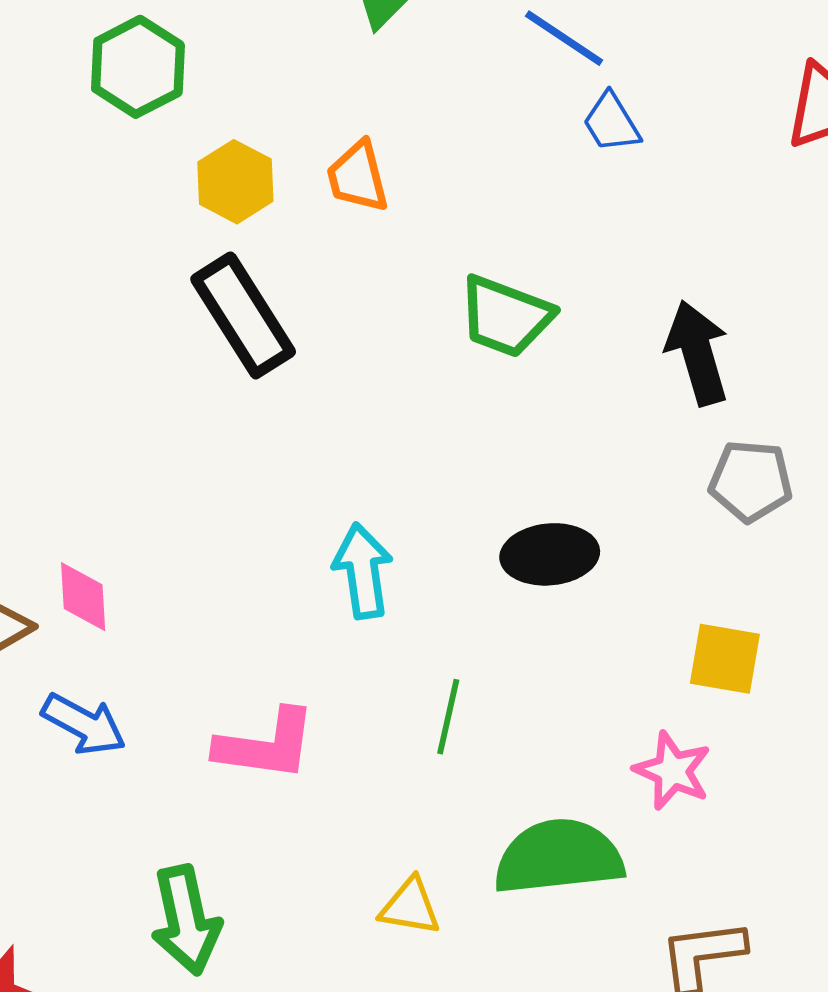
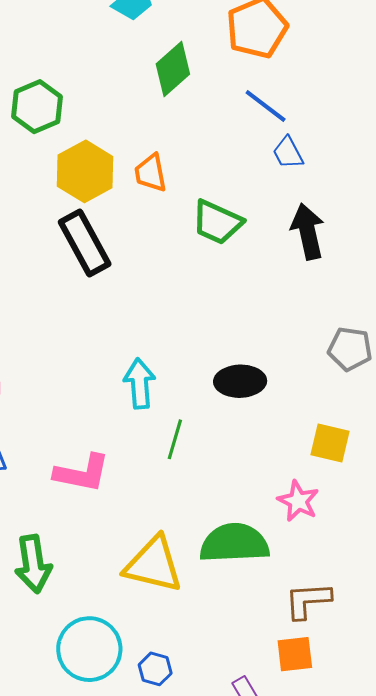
yellow hexagon: (235, 182) -> (85, 171), size x1.4
green trapezoid: (506, 316) -> (217, 222), moved
black arrow: (698, 353) -> (308, 232), moved
green line: (448, 717) -> (175, 439), moved
yellow triangle: (410, 907) -> (153, 565), size x1.8

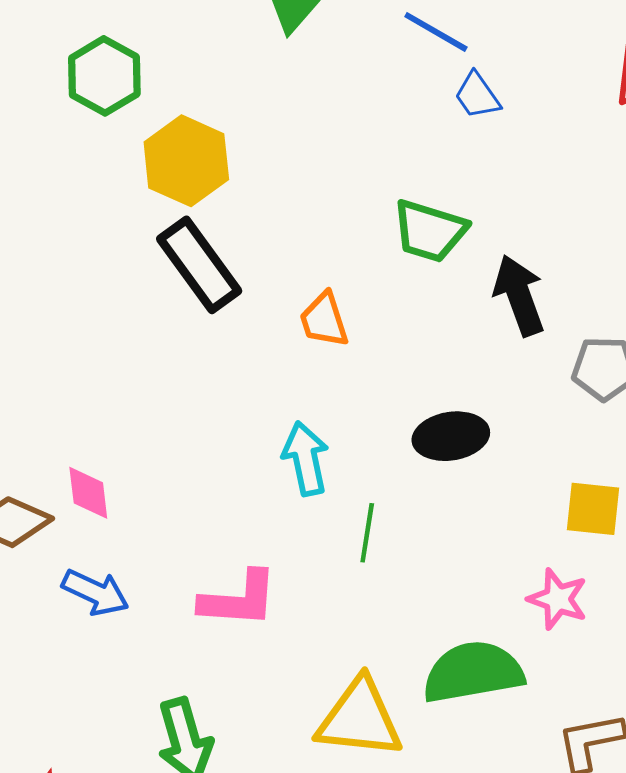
orange trapezoid: (151, 173) -> (324, 320), moved
green trapezoid: (217, 222) -> (430, 231), moved
black arrow: (308, 232) -> (519, 295), moved

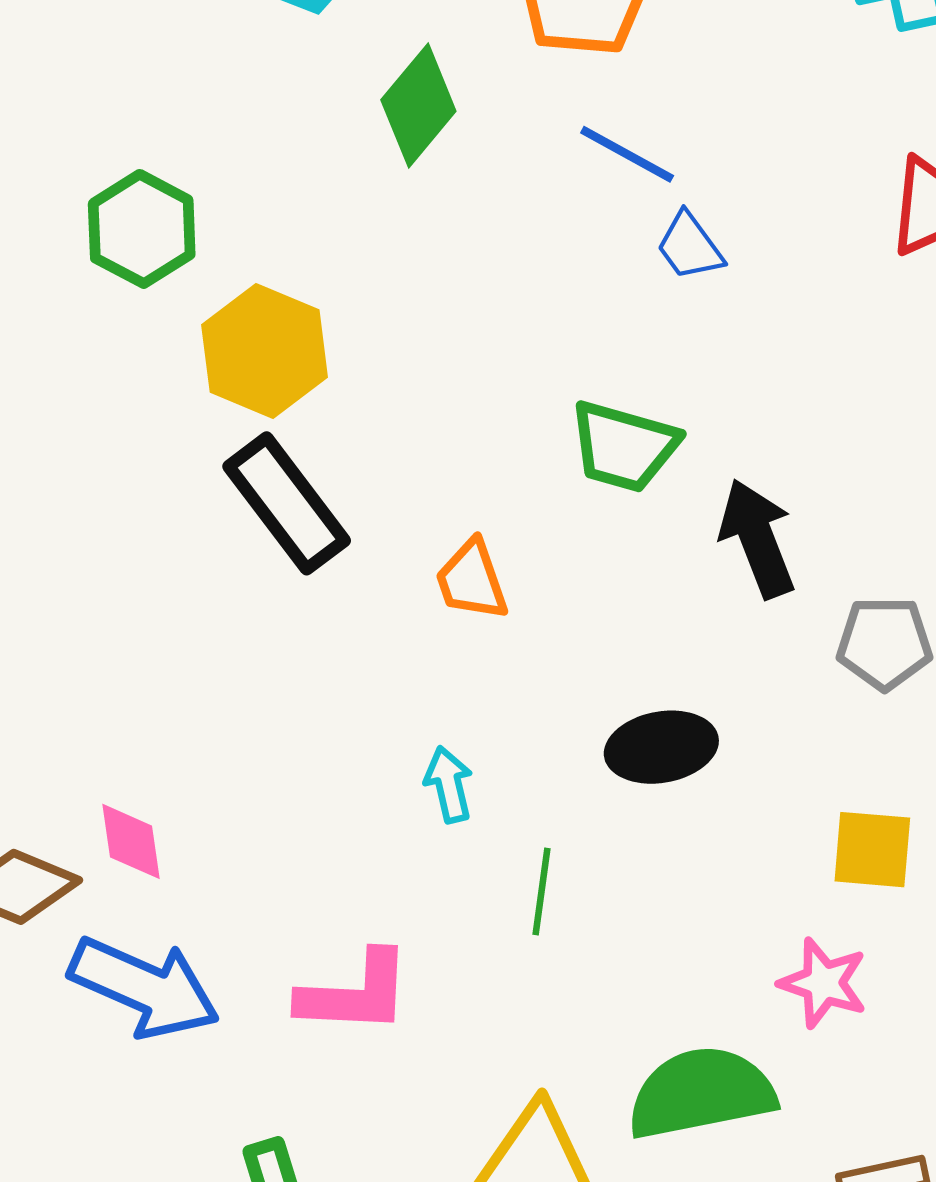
cyan arrow: (306, 459) -> (449, 784), size x0.7
blue arrow: (95, 592) -> (144, 987), size x1.5

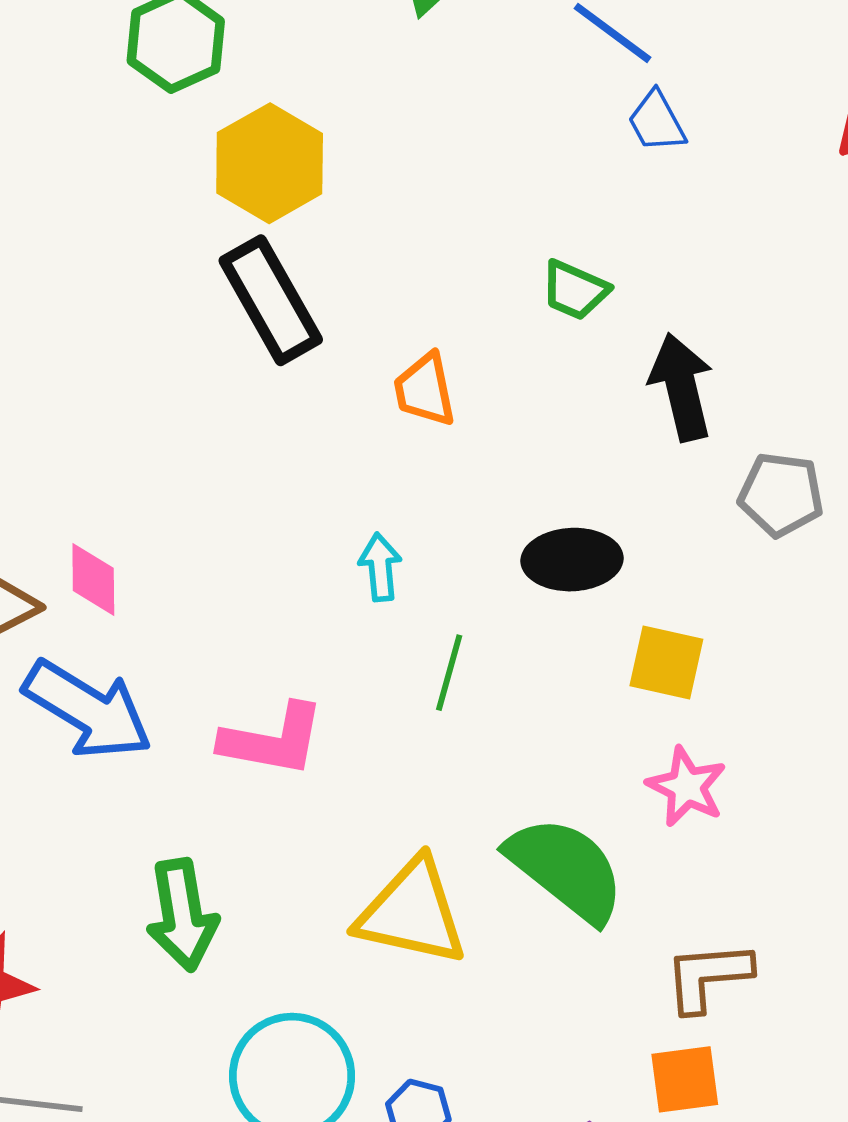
green trapezoid: (624, 446) -> (575, 290), size x0.7
yellow square: (872, 850) -> (666, 663), moved
green semicircle: (701, 1093) -> (566, 869), turned 42

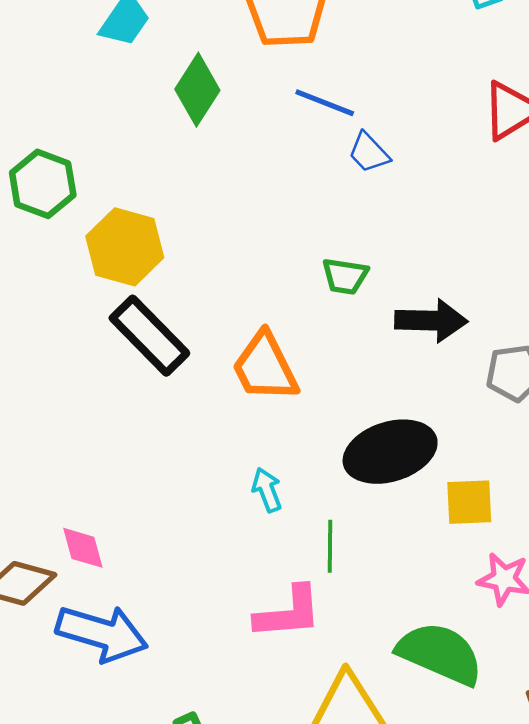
black arrow: (681, 387) -> (431, 321), turned 120
orange trapezoid: (425, 390) -> (265, 367), size x1.5
black ellipse: (572, 560) -> (390, 452), size x1.4
pink L-shape: (273, 740) -> (288, 613), moved

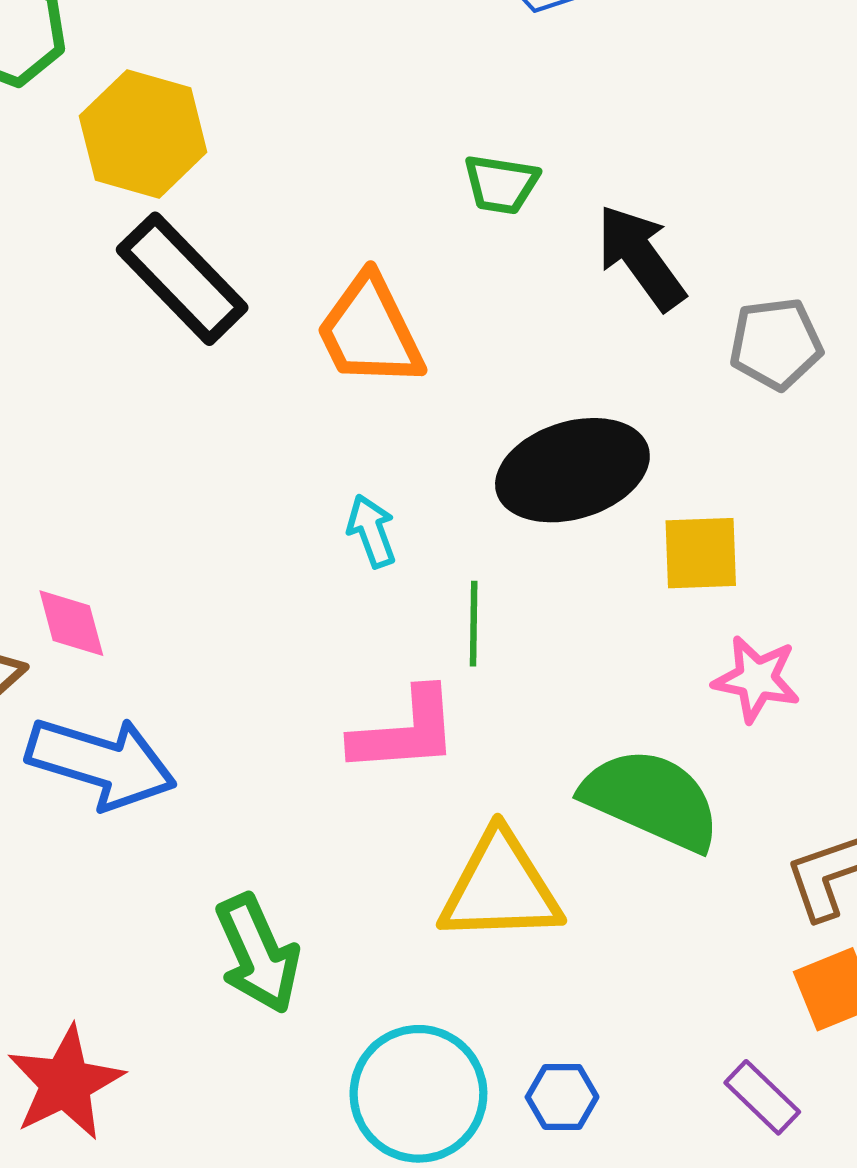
black arrow: (431, 321) -> (641, 257), turned -128

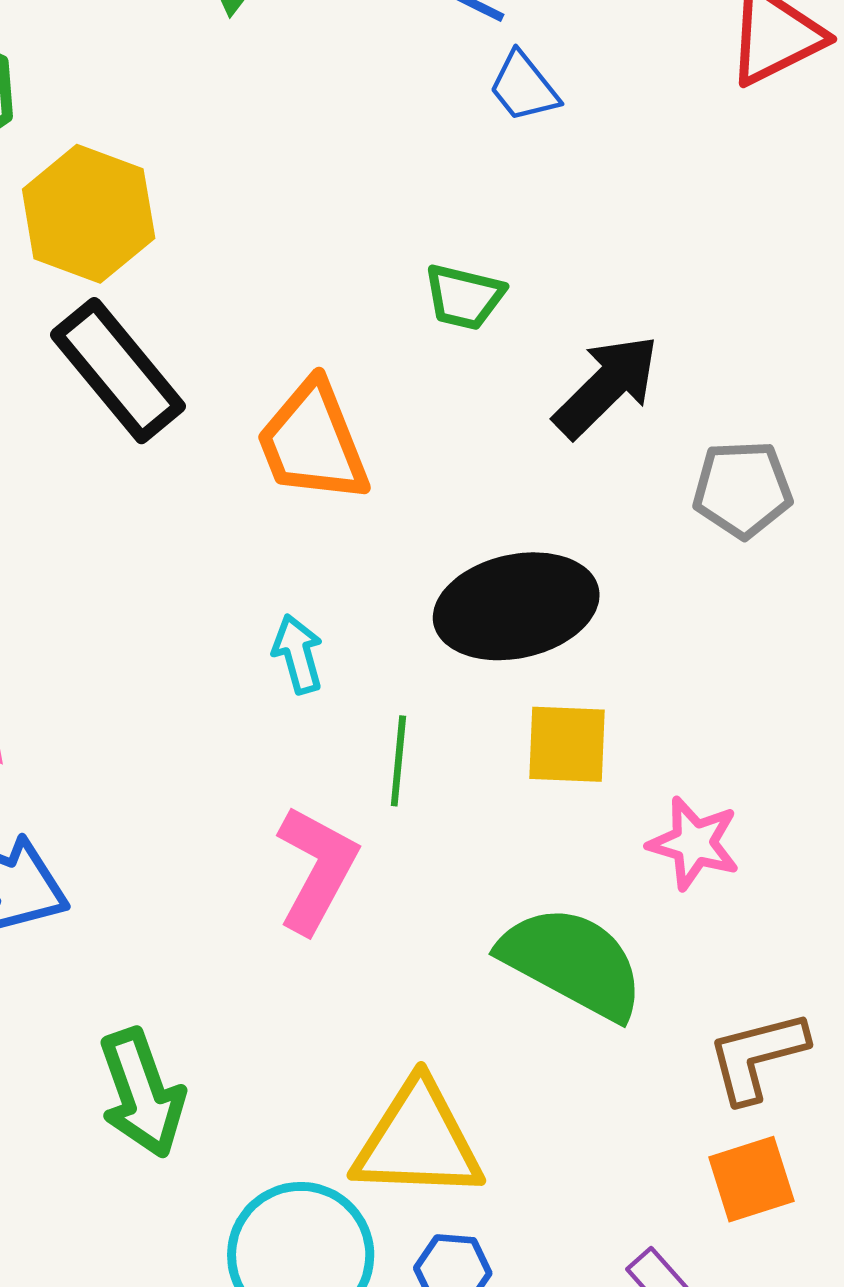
black arrow: (641, 257) -> (606, 386), turned 77
yellow square: (701, 553) -> (567, 744), moved
pink L-shape: (405, 731) -> (317, 869), turned -62
yellow triangle: (500, 888) -> (418, 1141), moved

